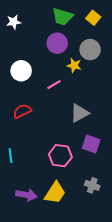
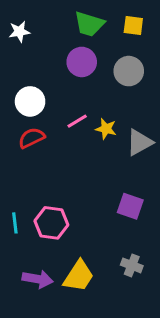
yellow square: (93, 18) -> (133, 26), turned -32
yellow star: (74, 65) -> (106, 129), moved
red semicircle: (22, 111) -> (32, 138), moved
gray triangle: (79, 113) -> (139, 142), moved
pink hexagon: (60, 156) -> (51, 223), moved

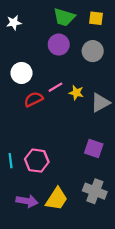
red semicircle: (32, 138) -> (34, 99), moved
gray cross: (132, 265) -> (95, 191), size x1.5

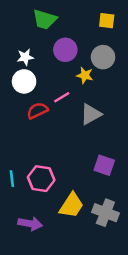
green trapezoid: (64, 17) -> (45, 19), moved
white star: (14, 23) -> (25, 57), moved
yellow star: (76, 93) -> (85, 75), moved
gray triangle: (100, 103) -> (91, 114), moved
yellow trapezoid: (57, 199) -> (71, 205), moved

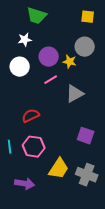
purple circle: (65, 50) -> (49, 57), moved
white star: (25, 57) -> (25, 40), moved
red semicircle: (37, 111) -> (31, 116), moved

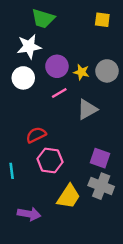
white star: (25, 40) -> (29, 47), size x1.5
gray circle: (85, 47) -> (107, 71), moved
pink hexagon: (34, 147) -> (50, 160), moved
gray cross: (87, 175) -> (101, 186), moved

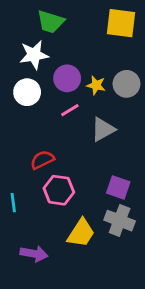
yellow square: (102, 20) -> (121, 23), size x1.6

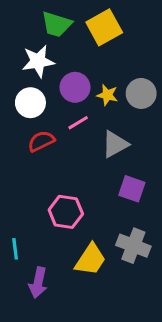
yellow square: (121, 23) -> (104, 27), moved, turned -36
red semicircle: (42, 160) -> (41, 141), moved
purple square: (118, 187) -> (132, 189), moved
cyan line: (13, 203) -> (15, 249), moved
purple arrow: (34, 254) -> (38, 283), turned 92

